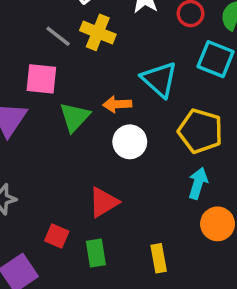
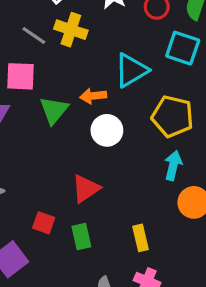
cyan triangle: (159, 79) -> (131, 70), turned 51

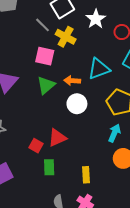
gray line: (34, 36) -> (43, 25), moved
pink square: (20, 76) -> (45, 56), moved
red square: (44, 223) -> (36, 146), moved

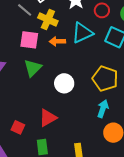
cyan triangle: (99, 69) -> (82, 33), moved
orange arrow: (72, 81) -> (57, 41), moved
red square: (36, 146) -> (18, 127), moved

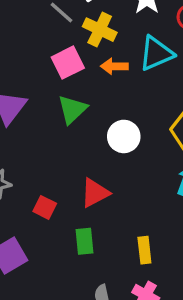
pink square: (29, 40) -> (68, 63), turned -36

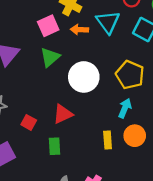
cyan triangle: (156, 53) -> (108, 22), turned -45
white circle: (124, 136) -> (84, 77), size x1.4
yellow rectangle: (144, 250) -> (108, 140), moved

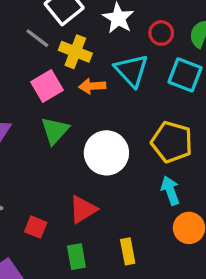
cyan arrow: (125, 108) -> (170, 190), turned -36
yellow rectangle: (108, 140) -> (128, 251), moved

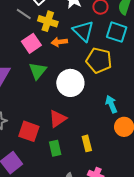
yellow pentagon: (172, 142) -> (99, 60), moved
red square: (36, 227) -> (29, 131), size x1.5

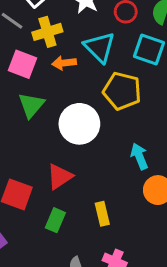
yellow cross: (48, 21) -> (47, 32), turned -36
pink square: (31, 43) -> (23, 64), turned -36
green rectangle: (55, 148) -> (55, 220), turned 35

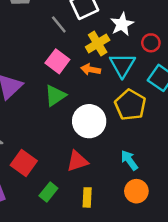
yellow cross: (47, 32) -> (98, 43), moved, turned -30
cyan arrow: (139, 156) -> (129, 160), turned -30
red triangle: (60, 177) -> (77, 161), moved

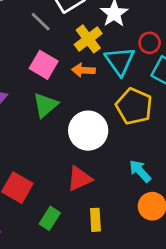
red circle: (151, 43) -> (150, 43), moved

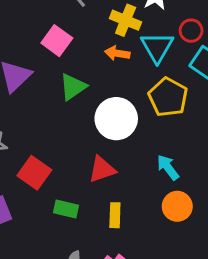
yellow cross: (88, 39) -> (126, 20), turned -36
pink square: (44, 65) -> (57, 41), moved
green rectangle: (50, 218) -> (66, 209), turned 65

